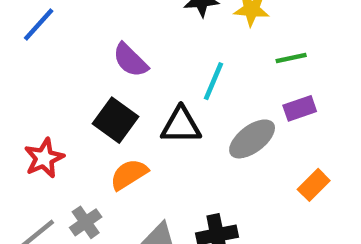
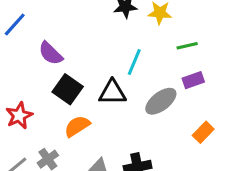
purple semicircle: (130, 60) -> (51, 53), moved

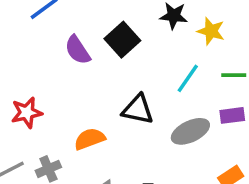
cyan line: (134, 62) -> (188, 78), moved
black square: (68, 89) -> (122, 40), moved

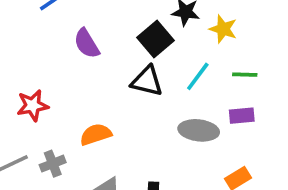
black square: (122, 40) -> (155, 39), moved
black triangle: (138, 109) -> (147, 81), moved
gray ellipse: (190, 131) -> (199, 130), turned 30

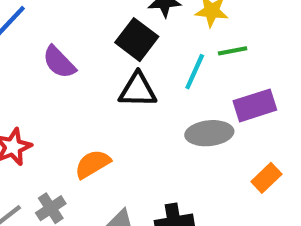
green line: (245, 75) -> (233, 51), moved
purple rectangle: (242, 116) -> (255, 105), size x1.4

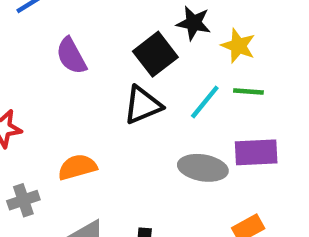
black triangle: (138, 90) -> (143, 105), turned -39

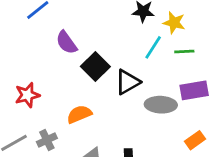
black square: (155, 54) -> (95, 66), moved
cyan line: (205, 102) -> (153, 47), moved
black triangle: (143, 105) -> (128, 82), moved

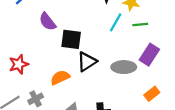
black square: (95, 66) -> (71, 39), turned -35
black triangle: (128, 82) -> (87, 62), moved
purple rectangle: (194, 90) -> (149, 55), turned -45

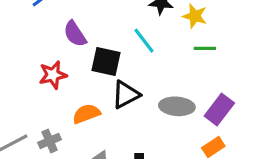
cyan line: (116, 22) -> (144, 41), moved, turned -72
purple rectangle: (149, 55) -> (219, 110), moved
red star: (19, 64) -> (53, 75), moved

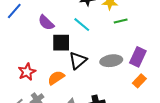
purple semicircle: (75, 34) -> (46, 23), moved
red star: (53, 75) -> (27, 72), moved

